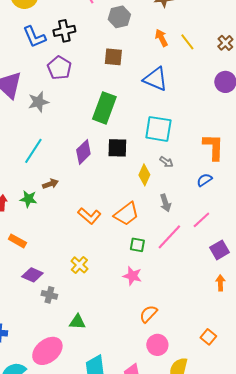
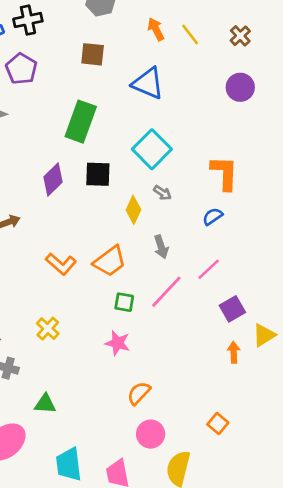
cyan square: (158, 129) -> (152, 149), turned 36

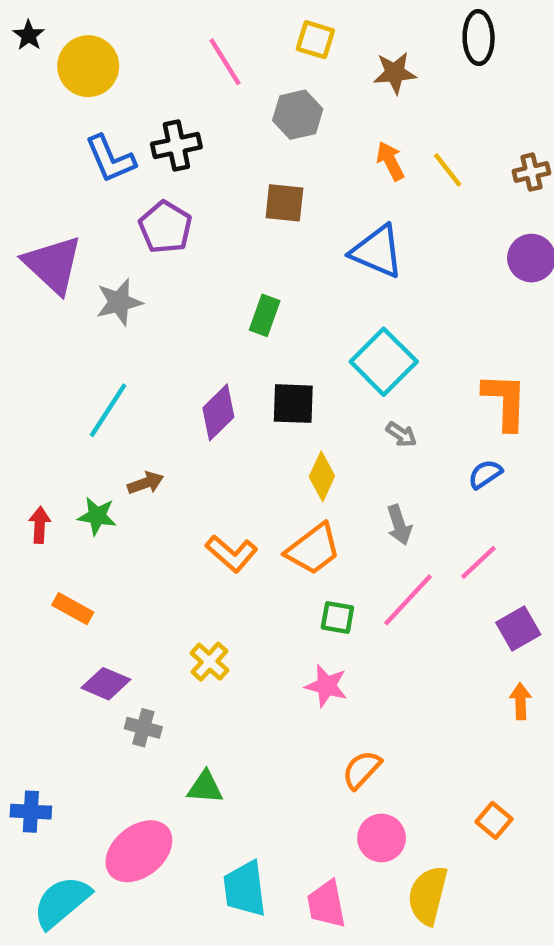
brown cross: (240, 36) -> (531, 172), turned 30
green rectangle: (81, 122) -> (265, 315), size x0.6
yellow diamond: (133, 210) -> (322, 476), moved

